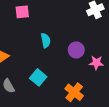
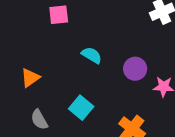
cyan semicircle: (46, 40) -> (92, 55), turned -48

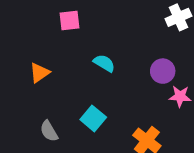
purple circle: (135, 69) -> (163, 71), moved
orange triangle: (30, 78) -> (39, 73), moved

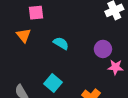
orange triangle: (39, 73) -> (24, 35), moved, turned -35

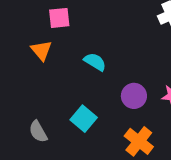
purple circle: (103, 49) -> (134, 96), moved

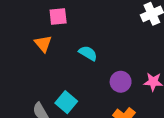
cyan square: (84, 119) -> (66, 102), moved

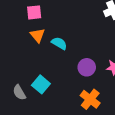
orange triangle: (43, 44) -> (38, 35), moved

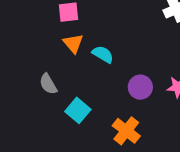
gray semicircle: (19, 92) -> (48, 84), moved
orange cross: (90, 99) -> (126, 131), moved

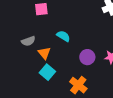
orange triangle: (73, 43) -> (44, 53), moved
gray semicircle: (48, 84) -> (28, 41), moved, turned -80

